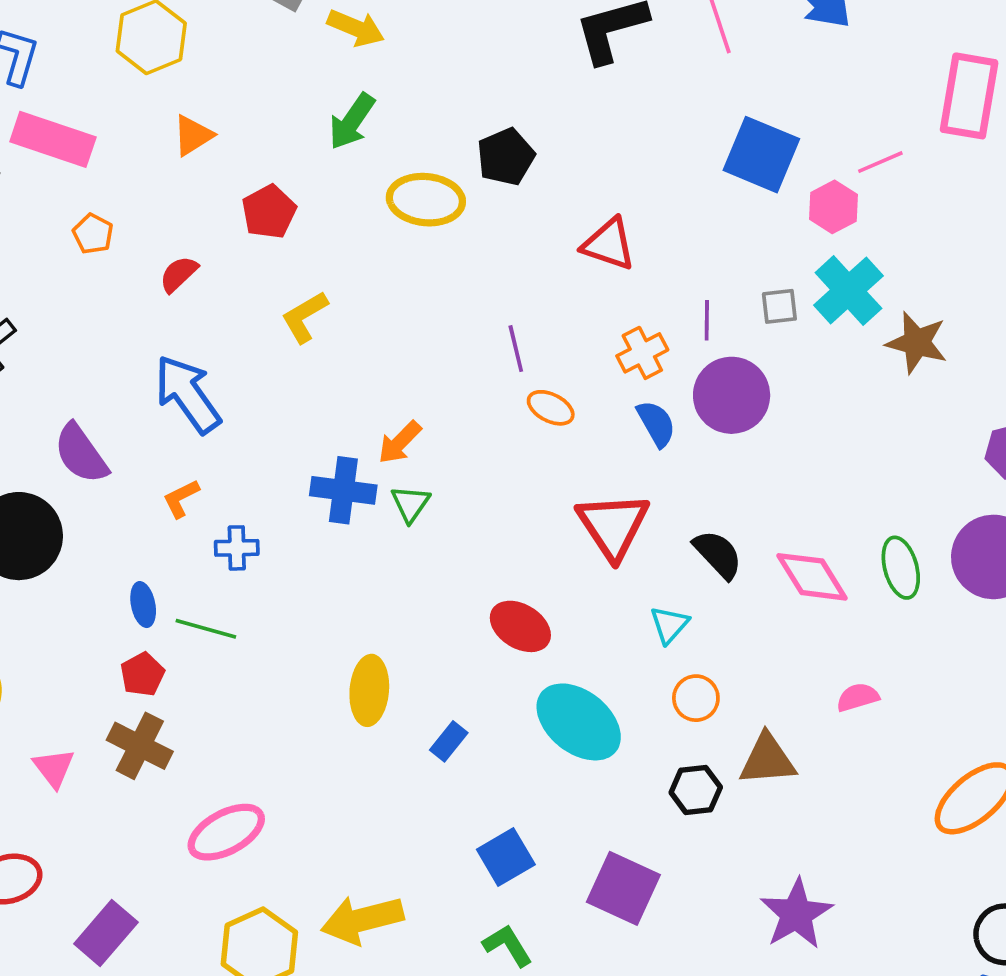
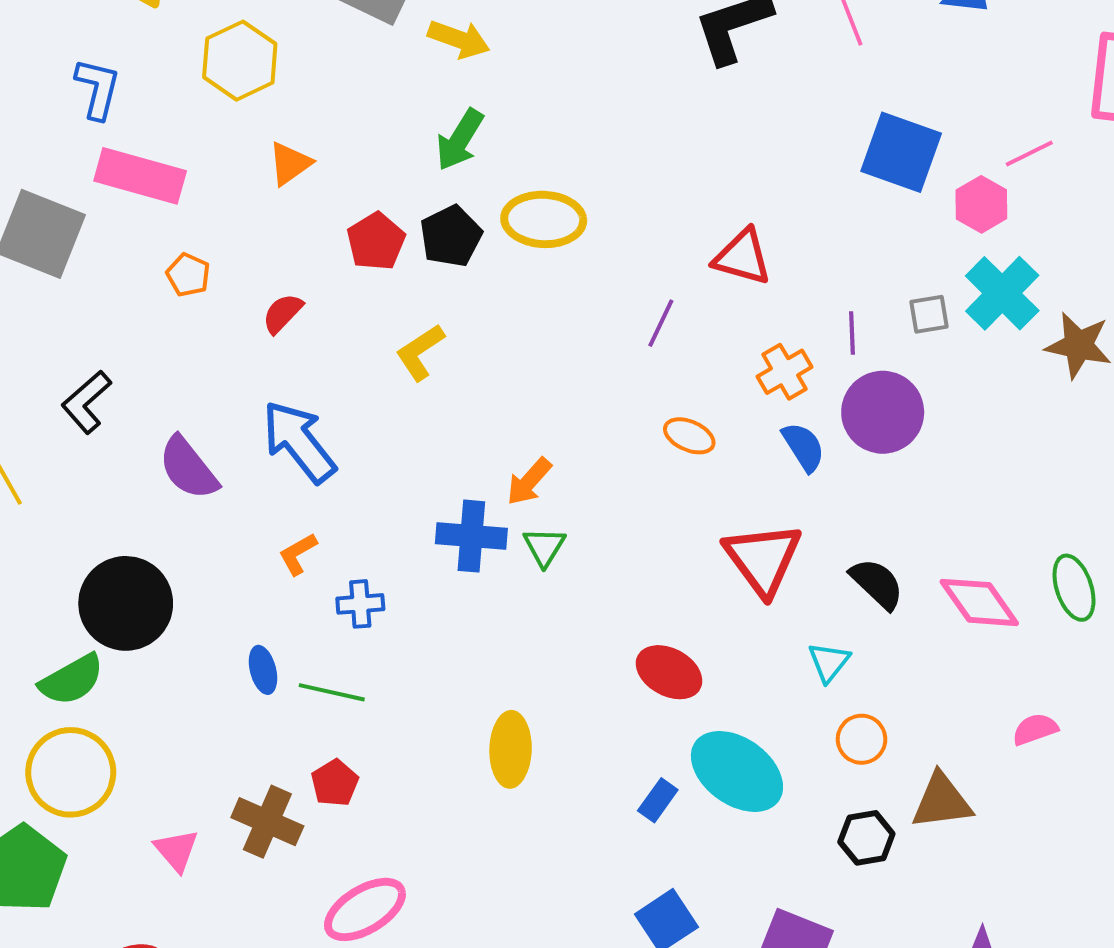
black pentagon: (506, 157) -> (451, 236), moved
purple line: (516, 349) -> (661, 323), moved, turned 42
purple semicircle: (81, 454) -> (188, 468), moved
red pentagon: (142, 674) -> (335, 783), moved
blue rectangle: (449, 741) -> (658, 800), moved

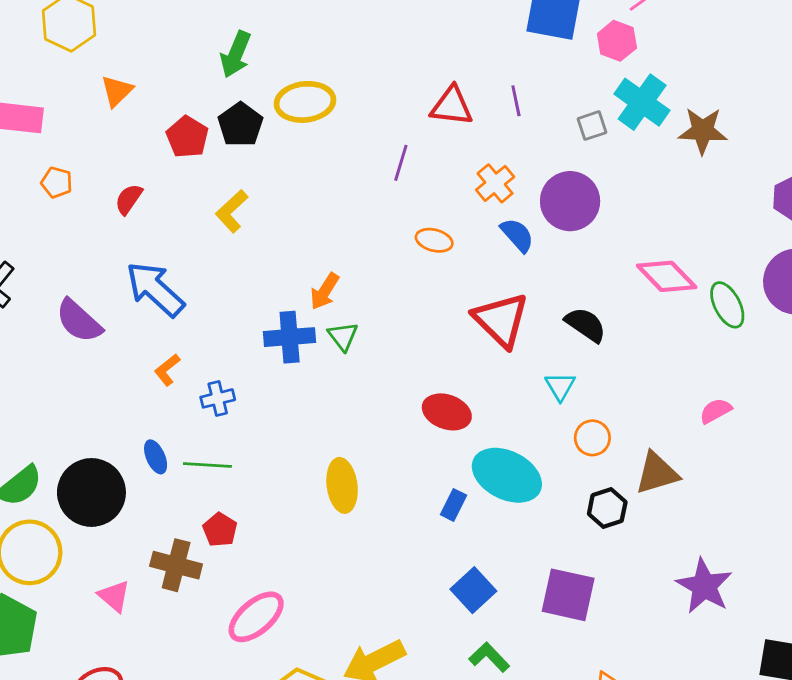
purple line: (852, 333) -> (516, 101), moved
pink diamond: (979, 602) -> (667, 276), moved
black circle: (126, 603) -> (91, 492), moved

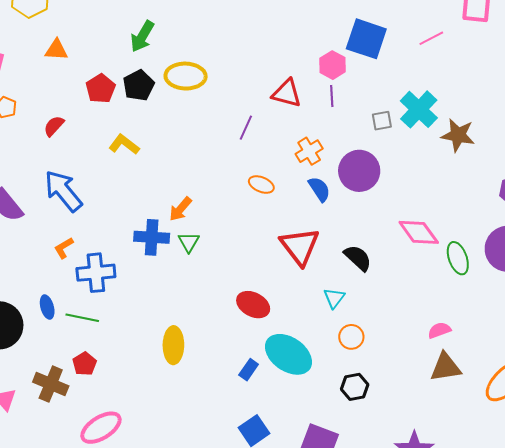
pink hexagon: (617, 41) -> (332, 65), moved
orange triangle: (117, 91) -> (56, 50), turned 40
yellow L-shape: (232, 211) -> (124, 144), turned 72
blue cross: (218, 398) -> (96, 273), size x1.6
brown triangle: (657, 473) -> (446, 367), moved

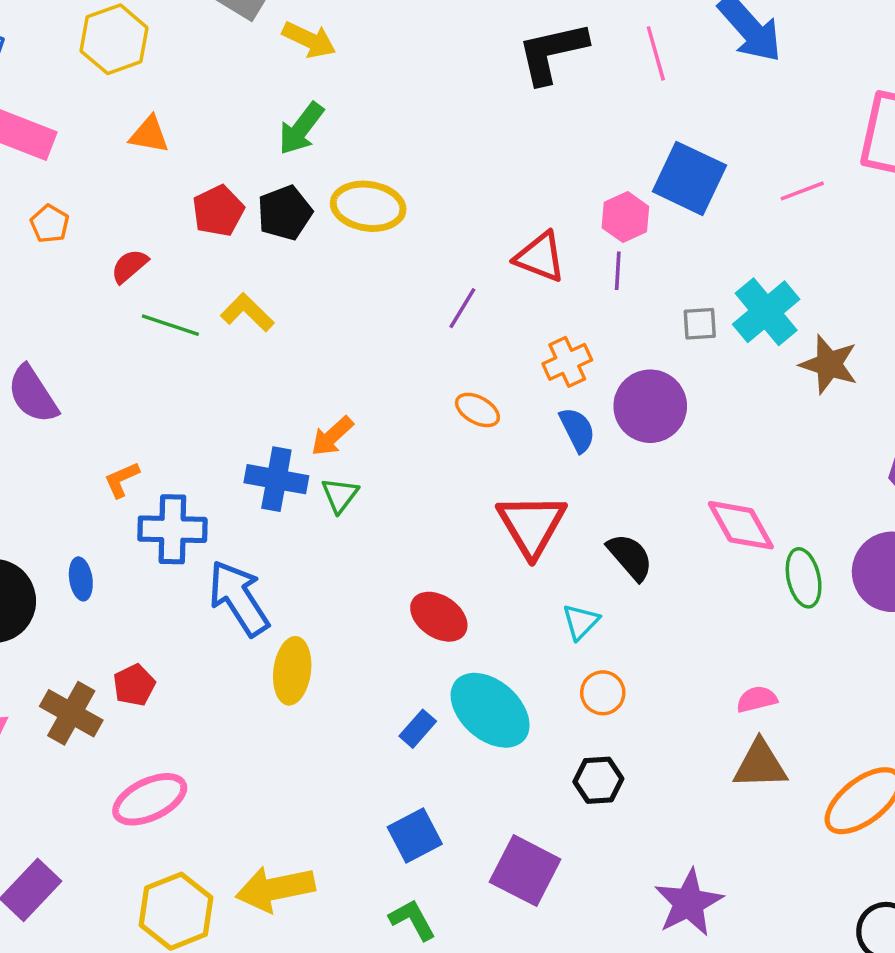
blue arrow: (63, 191) -> (239, 598), moved
green line: (82, 318) -> (170, 325), moved

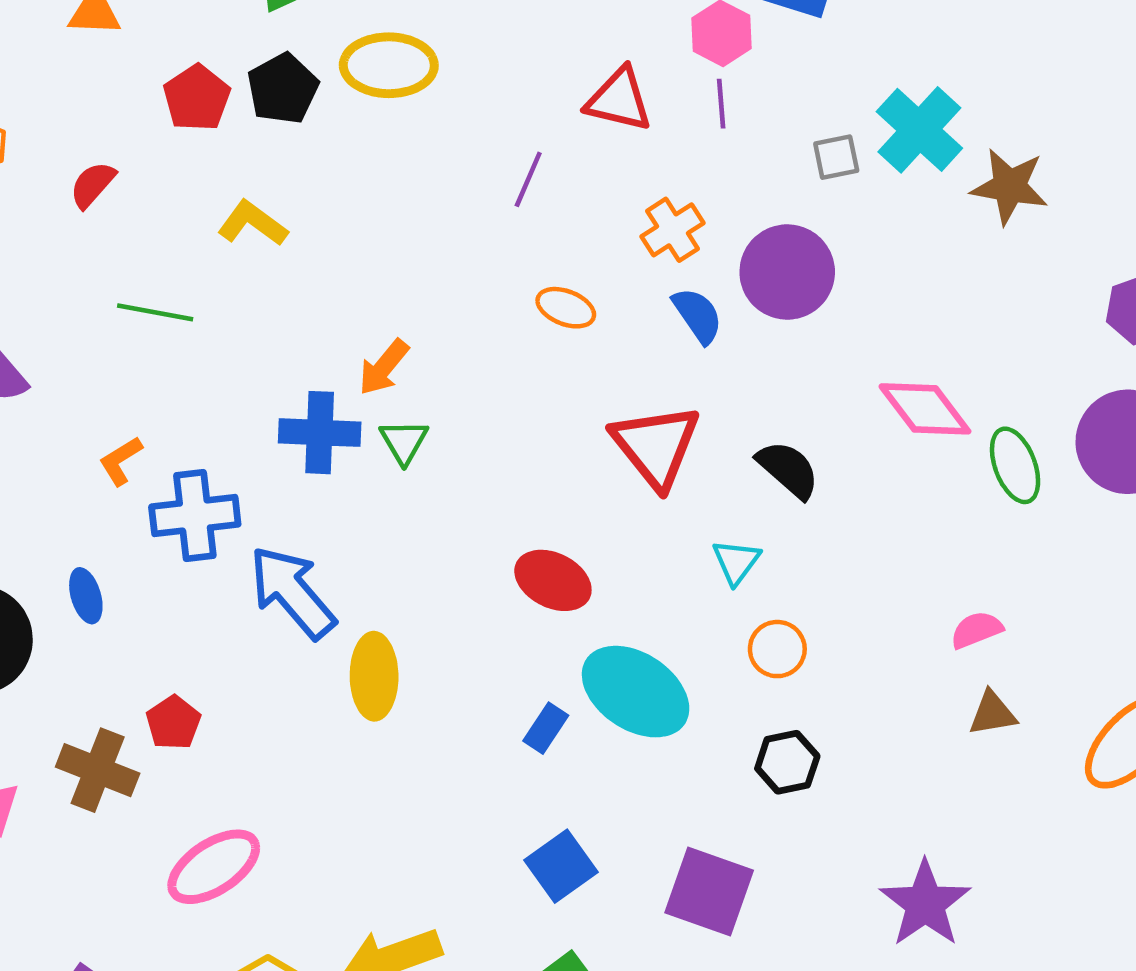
green line: (170, 325) -> (155, 312), moved
brown triangle: (760, 765) -> (992, 713), size x0.7

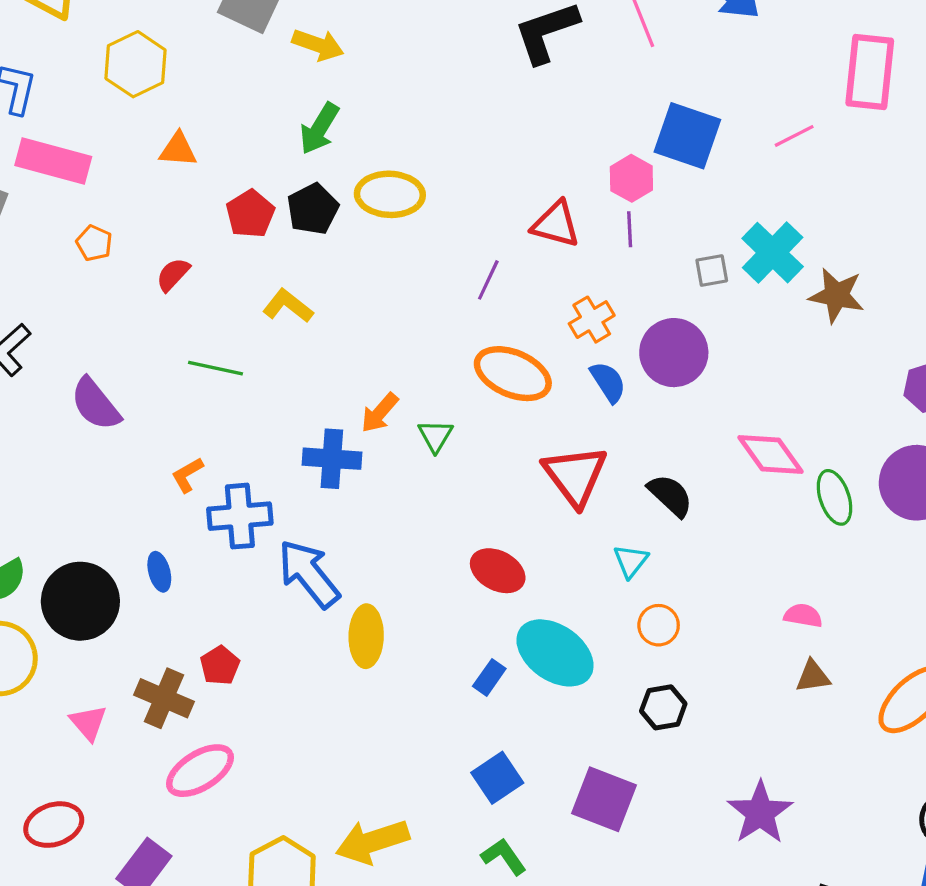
orange ellipse: (566, 308) -> (513, 374), size x1.8
green triangle: (404, 442) -> (435, 436), moved
pink semicircle: (976, 630) -> (803, 616), turned 30
pink ellipse: (214, 867) -> (200, 771), moved

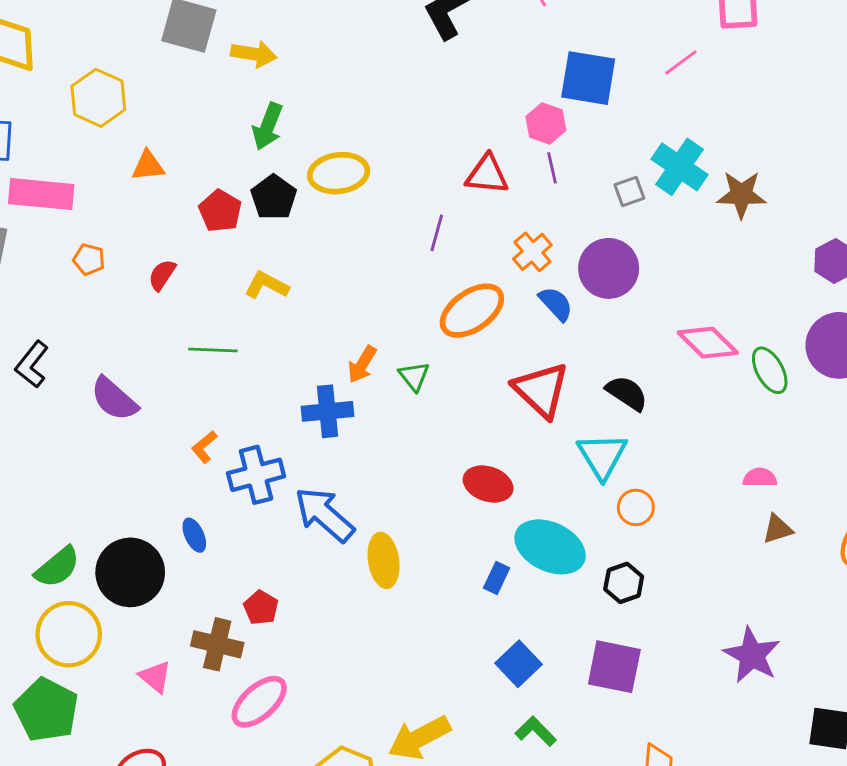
orange ellipse: (513, 374) -> (472, 311), turned -48
cyan triangle: (631, 561) -> (602, 456), size x1.6
black hexagon: (663, 707) -> (624, 583), moved

